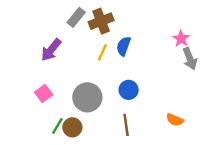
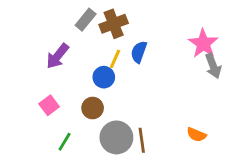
pink star: (181, 39) -> (203, 43), size x1.5
blue circle: (129, 90) -> (104, 77), moved
gray circle: (87, 97) -> (116, 137), moved
brown circle: (72, 127) -> (93, 108), moved

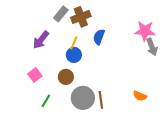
pink star: (203, 43) -> (145, 31), turned -30
yellow line: (115, 59) -> (74, 43), moved

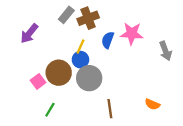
pink star: (145, 31) -> (132, 33), moved
purple arrow: (41, 40) -> (29, 33), moved
brown circle: (66, 77) -> (59, 73), moved, size x1.5
gray circle: (83, 98) -> (89, 78), moved

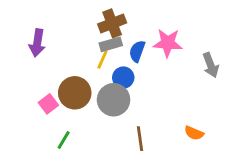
gray rectangle: (66, 15) -> (111, 44), moved, turned 35
purple arrow: (29, 33) -> (37, 43), turned -30
blue circle: (80, 60) -> (123, 78), moved

